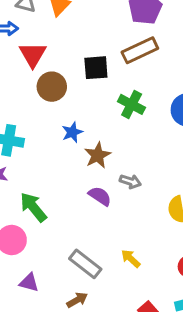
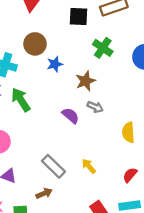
brown circle: (52, 87) -> (35, 44), moved
brown star: (98, 155) -> (86, 81), moved
green arrow: (33, 207) -> (21, 100), moved

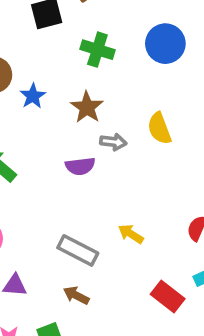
purple semicircle: (71, 116) -> (80, 166), turned 150
yellow semicircle: (128, 132) -> (159, 128), moved
brown arrow: (44, 193) -> (76, 295), turned -112

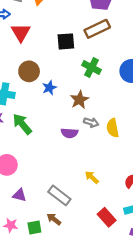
yellow semicircle: (159, 128) -> (113, 128), moved
gray rectangle: (78, 250) -> (59, 195), moved
brown arrow: (76, 295) -> (54, 219), moved

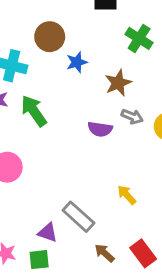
purple triangle: (20, 195) -> (48, 233), moved
brown arrow: (54, 219) -> (104, 253), moved

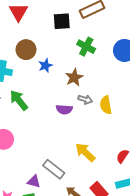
yellow arrow: (127, 195) -> (85, 152), size x1.5

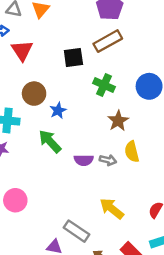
brown star: (74, 77) -> (118, 121), moved
gray arrow: (85, 99) -> (108, 160), moved
green arrow: (19, 100) -> (50, 141), moved

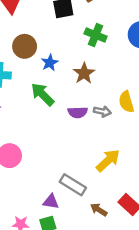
brown star: (118, 121) -> (84, 73), moved
yellow arrow: (112, 209) -> (108, 160), turned 100

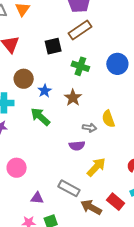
purple semicircle: (78, 112) -> (77, 146), moved
purple triangle: (51, 202) -> (37, 198), moved
brown arrow: (99, 210) -> (91, 207), size x1.5

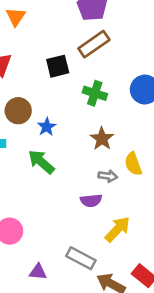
brown star: (73, 98) -> (102, 139), moved

